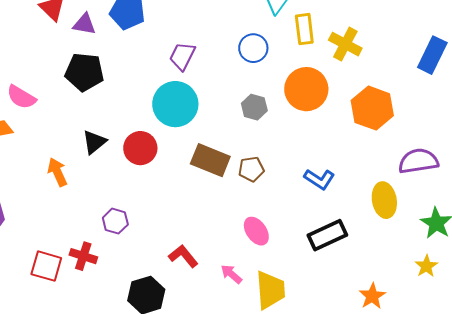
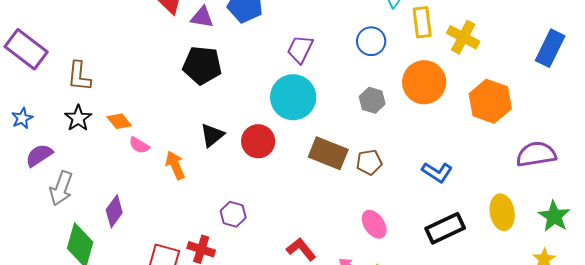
pink semicircle: (21, 97) -> (139, 145), moved, size x0.7
yellow ellipse: (384, 200) -> (502, 212), moved

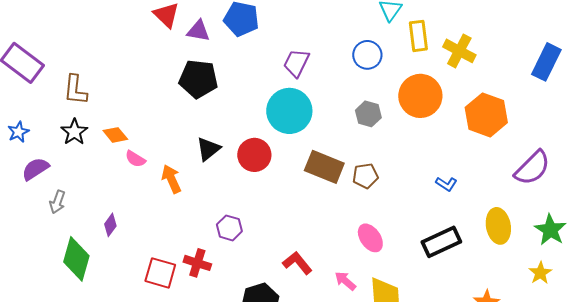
purple semicircle: (536, 154) -> (532, 168), turned 144
blue L-shape: (437, 172) -> (446, 184), moved, size x0.7
gray arrow: (61, 188) -> (57, 202), size x0.7
purple diamond: (114, 211) -> (110, 225), size x0.7

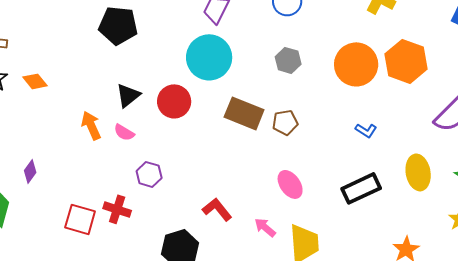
orange circle: (420, 96) -> (356, 64), moved
pink semicircle: (135, 159) -> (124, 132), moved

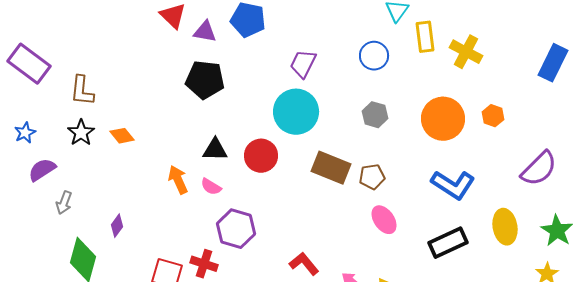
orange hexagon: (406, 61) -> (493, 116), size x0.5
black triangle: (128, 95) -> (215, 150), turned 40
blue L-shape: (366, 130) -> (453, 185), size x2.0
purple hexagon: (149, 174) -> (236, 229), size x1.5
pink ellipse: (290, 184) -> (384, 220), moved

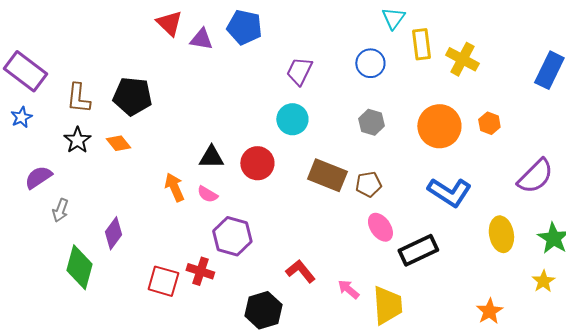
black pentagon: (205, 80) -> (132, 96), moved
cyan circle: (296, 112) -> (292, 119), size x0.7
blue star: (25, 133) -> (21, 117), moved
purple diamond: (117, 226) -> (113, 233), size x1.4
black rectangle: (448, 243) -> (418, 250), moved

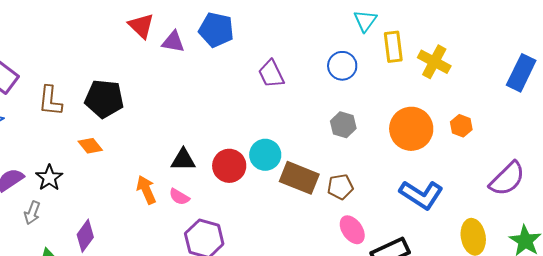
purple trapezoid: (299, 71) -> (271, 74), turned -52
cyan circle: (292, 119) -> (265, 155), moved
black star: (77, 140) -> (49, 178), moved

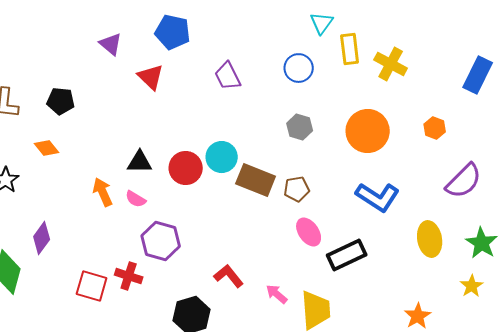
red triangle: (141, 26) -> (151, 77), moved
purple triangle: (173, 42) -> (111, 44), moved, turned 30
black pentagon: (104, 99) -> (61, 101), size x0.7
orange hexagon: (461, 126) -> (435, 128), moved

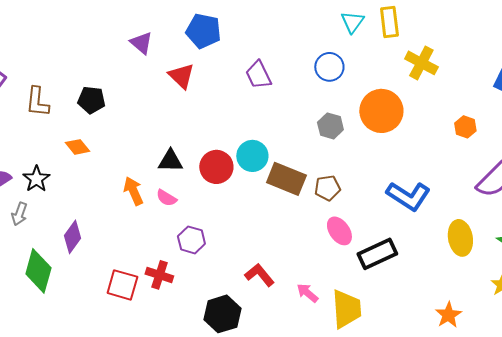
yellow rectangle: (350, 49) -> (389, 22), moved
orange circle: (368, 131) -> (381, 111), moved
purple hexagon: (161, 241) -> (191, 240), size x0.7

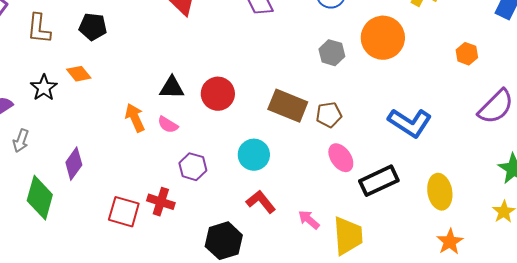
cyan circle: (252, 156) -> (254, 155), moved
black star: (36, 179) -> (44, 88), moved
yellow ellipse: (460, 238) -> (440, 192), moved

